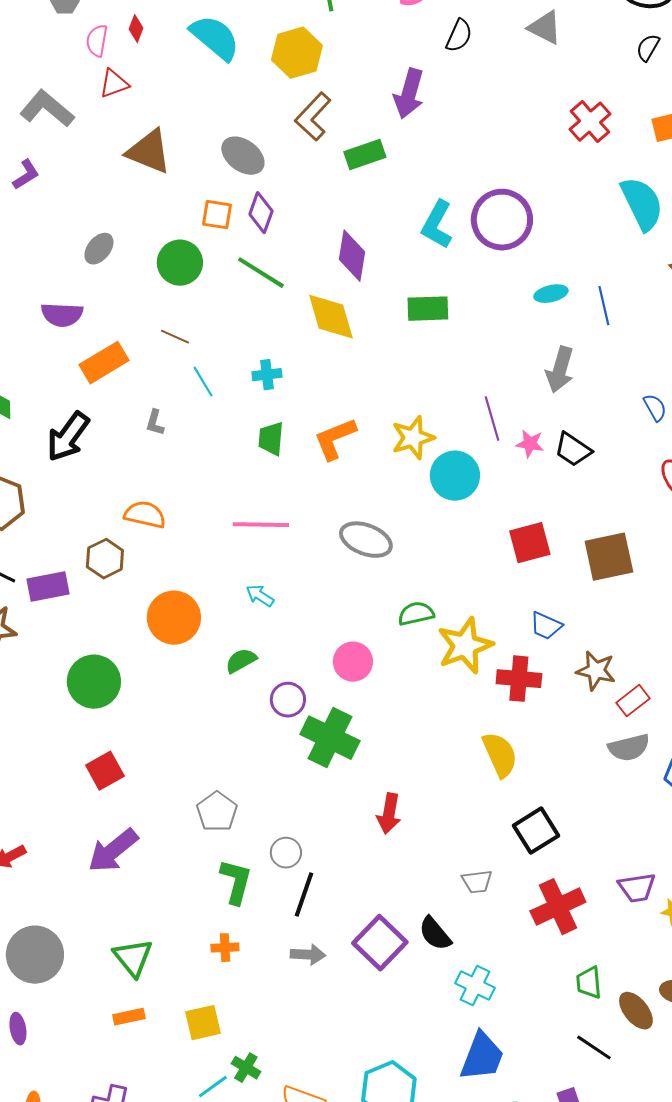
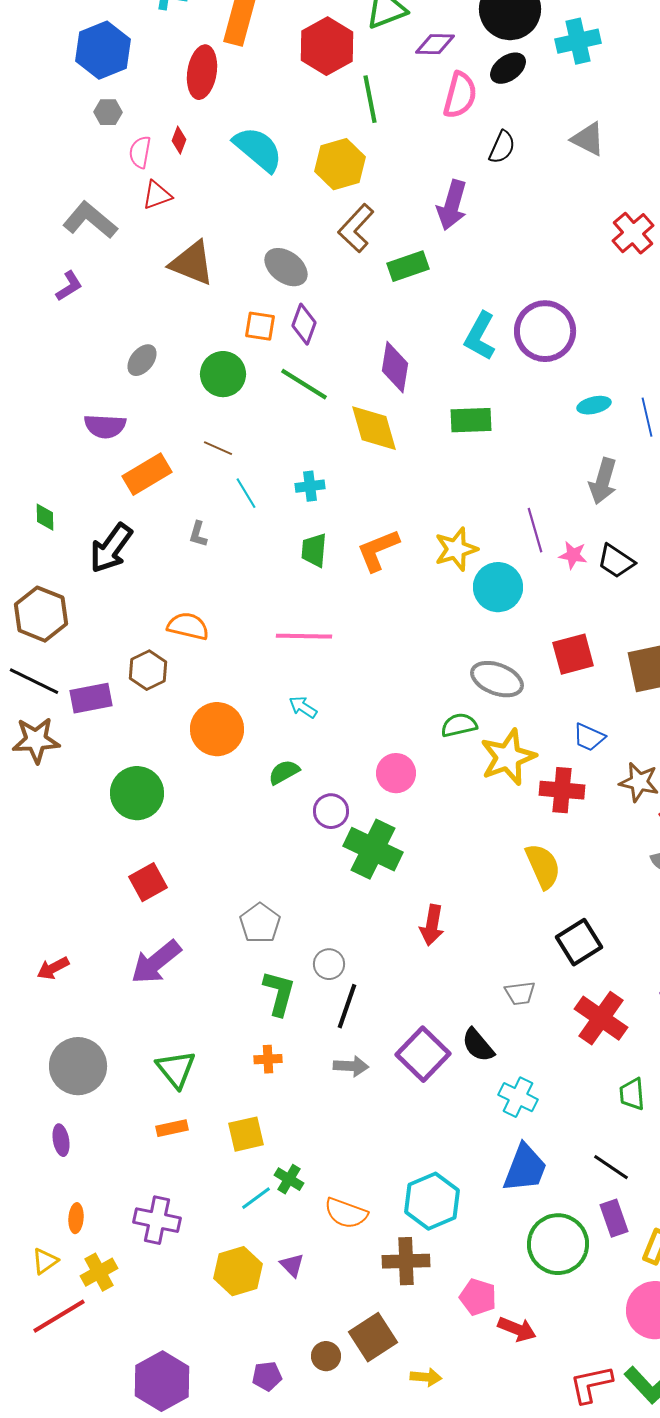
gray ellipse: (366, 540) -> (497, 679), moved
red cross: (558, 907) -> (601, 1018), turned -30
black line: (594, 1048) -> (611, 1167), moved

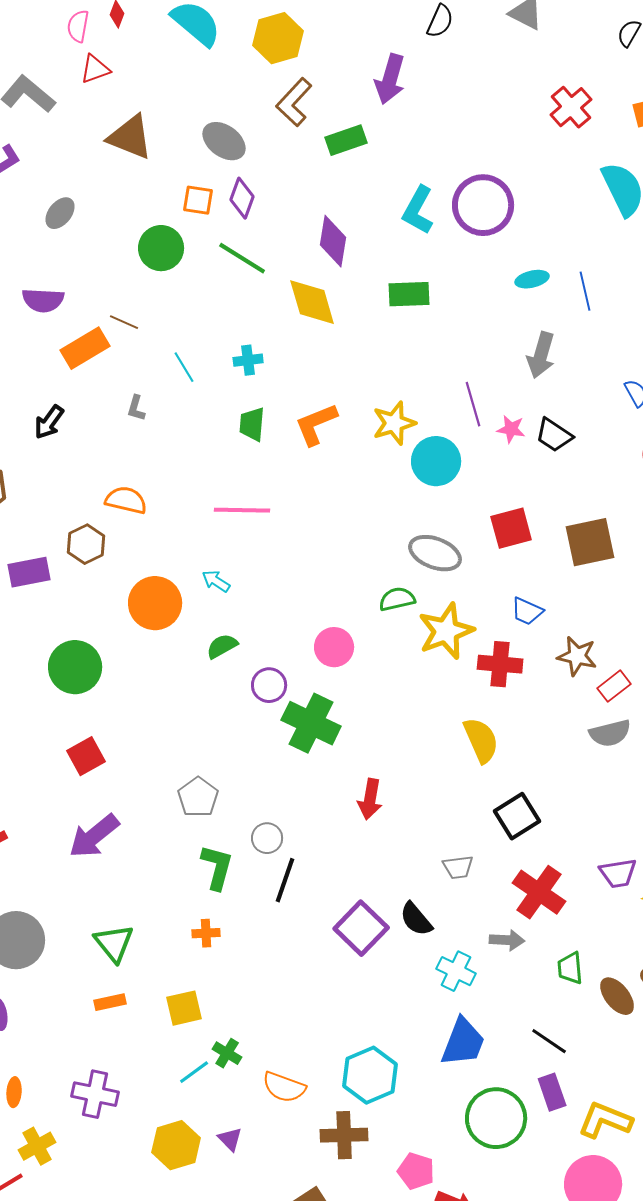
gray ellipse: (142, 360) -> (60, 213), moved
brown line: (218, 448) -> (124, 322), moved
black arrow: (111, 548) -> (49, 422), size x0.7
cyan arrow: (303, 707) -> (216, 581), moved
gray arrow: (351, 1066) -> (507, 940), moved

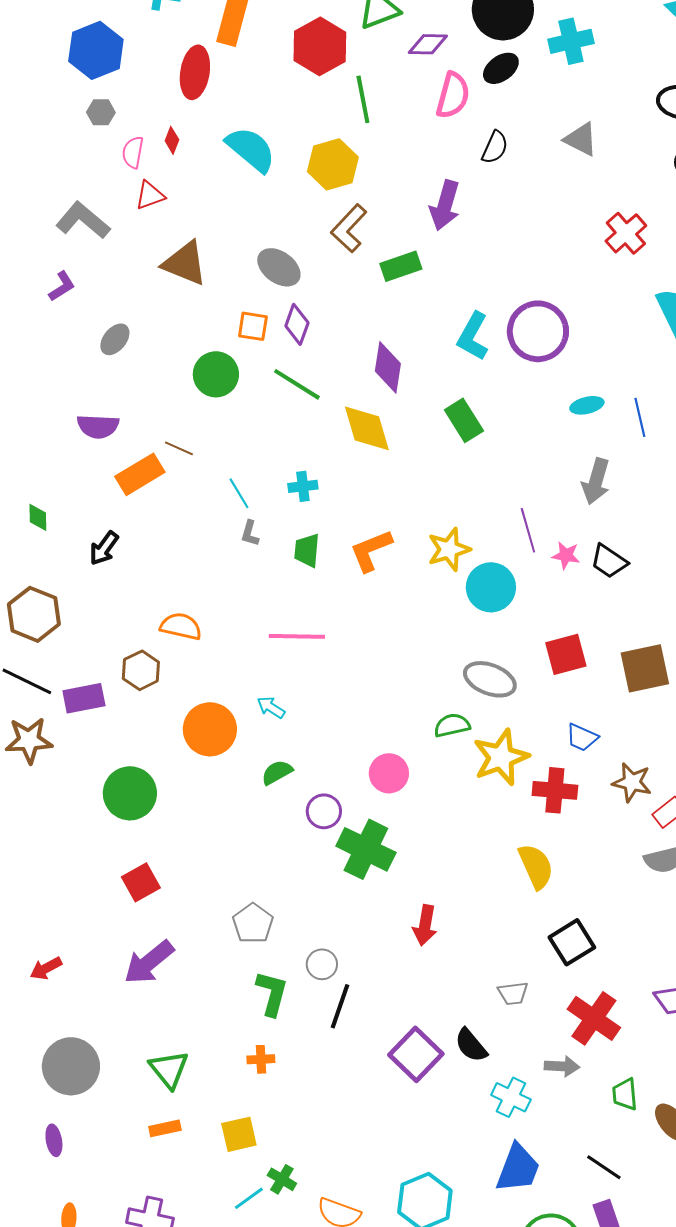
green rectangle: (409, 294) -> (464, 420), turned 60
gray L-shape: (136, 408) -> (250, 533), moved

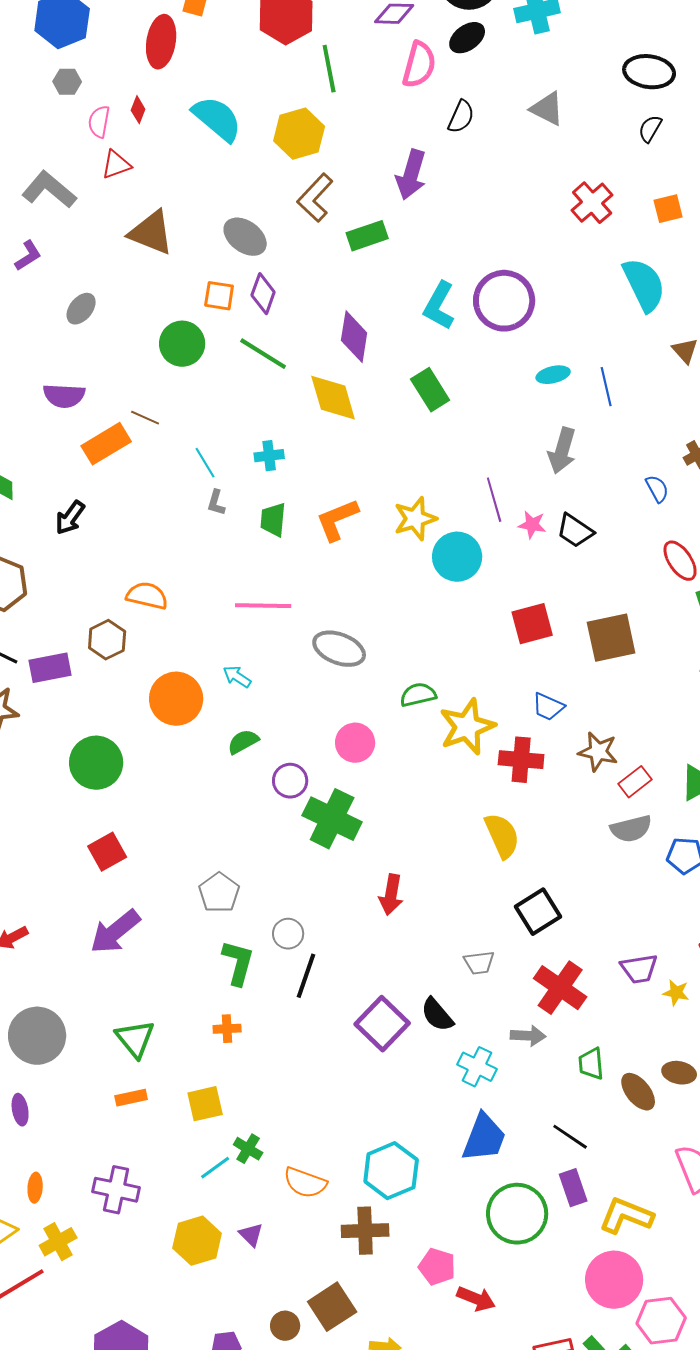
gray ellipse: (490, 679) -> (339, 649), moved

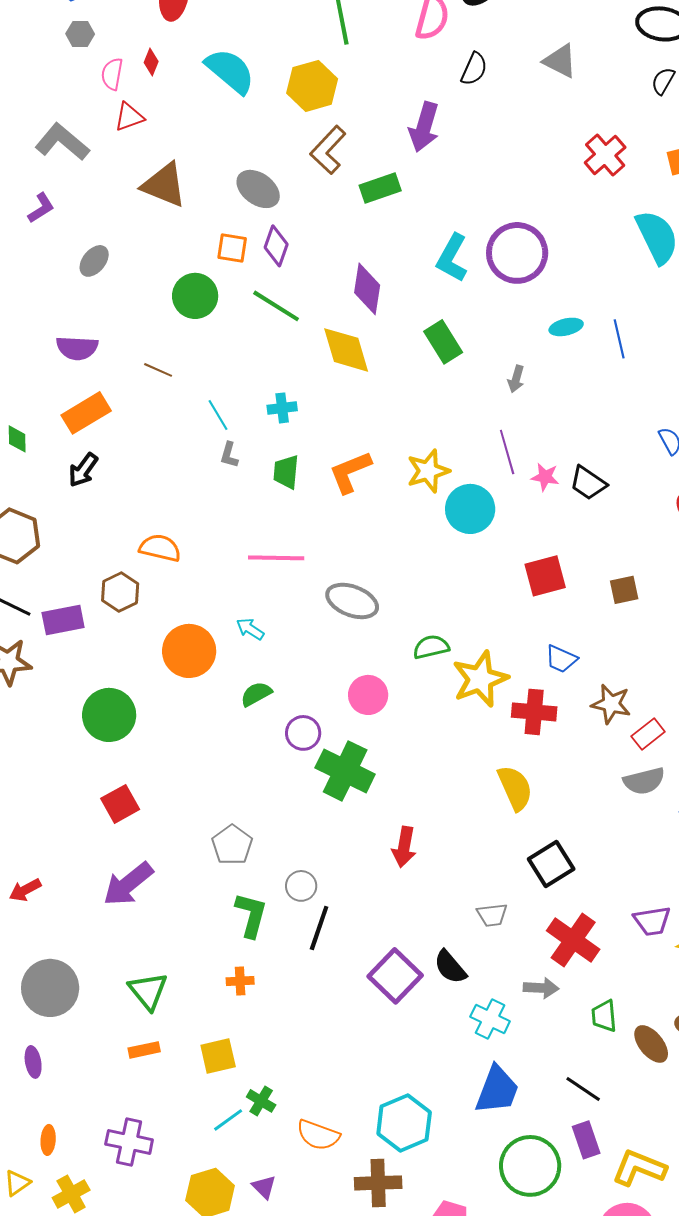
orange rectangle: (106, 444) -> (86, 413), moved
gray arrow: (562, 451) -> (516, 379), moved, size x0.6
brown square: (611, 638) -> (624, 590), size x0.6

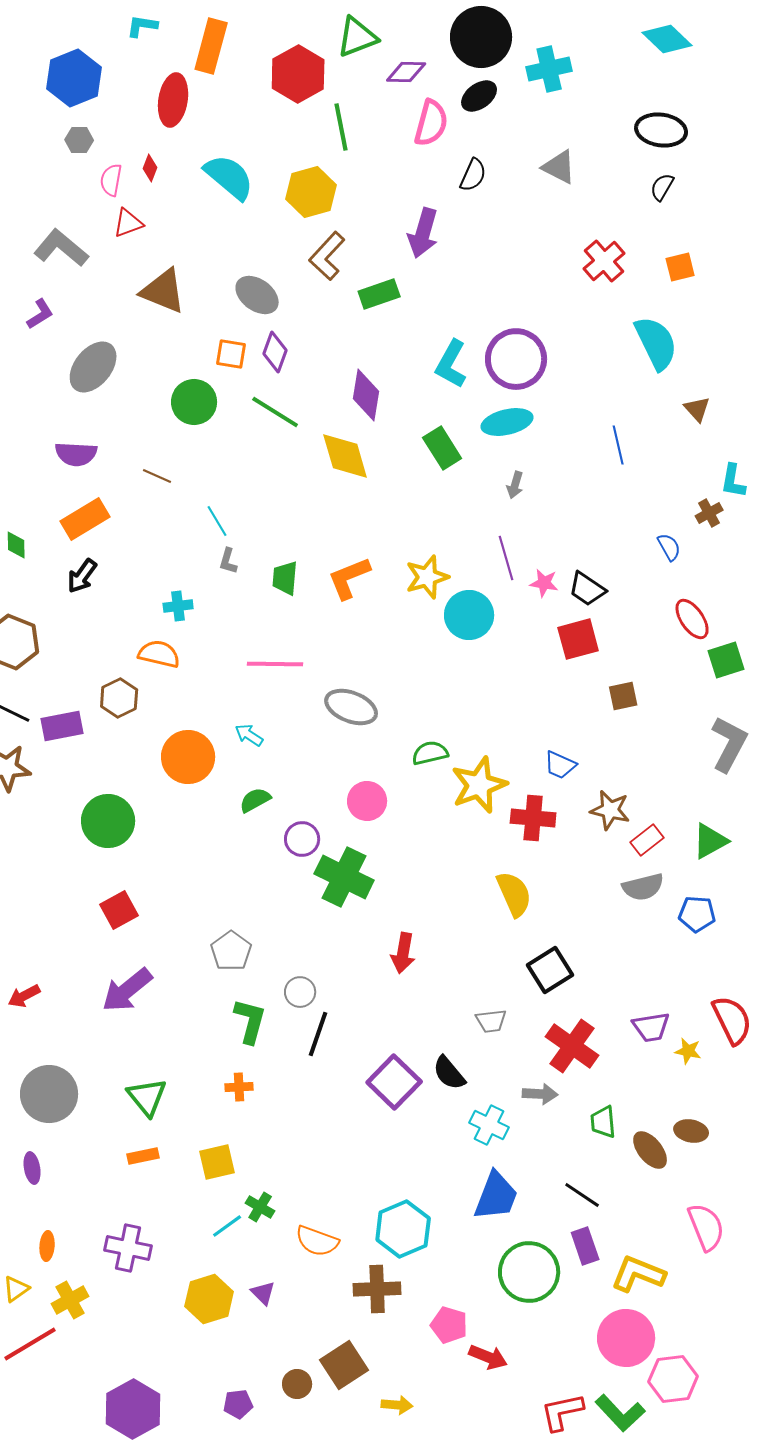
gray ellipse: (94, 261) -> (93, 367), size x1.6
cyan ellipse: (566, 327) -> (507, 422), moved, size x1.5
cyan cross: (282, 408) -> (178, 606), moved
red square: (545, 576) -> (578, 639), moved

